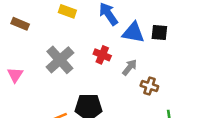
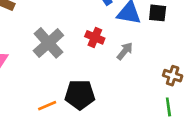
brown cross: (149, 86) -> (173, 76), moved

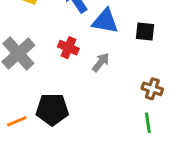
black square: (158, 13) -> (145, 31), moved

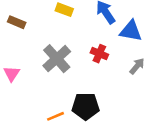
gray arrow: (101, 62) -> (137, 66), moved

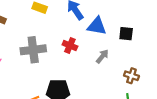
gray cross: (57, 59) -> (33, 50), turned 35

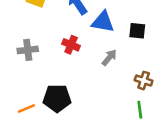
gray cross: (33, 50) -> (28, 50), size x0.7

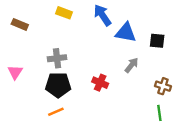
red cross: (71, 45) -> (100, 83), moved
black pentagon: (57, 98) -> (58, 85), moved

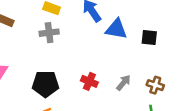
gray cross: (57, 58) -> (49, 33), moved
gray arrow: (132, 65) -> (124, 83), moved

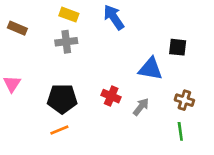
blue triangle: (116, 29) -> (150, 69), moved
gray arrow: (124, 83) -> (141, 107), moved

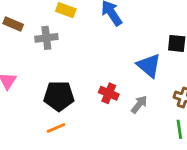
gray cross: (66, 42) -> (46, 38), moved
blue triangle: (150, 69) -> (149, 66), turned 30

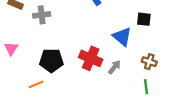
red cross: (109, 93) -> (91, 58), size x1.5
orange line: (56, 128) -> (36, 84), moved

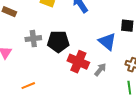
gray cross: (42, 15) -> (33, 39), moved
black pentagon: (51, 61) -> (58, 42), moved

